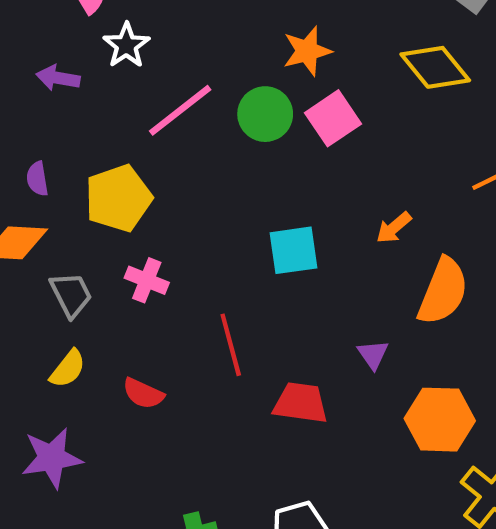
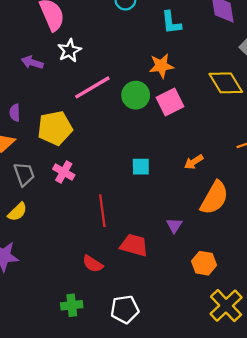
cyan square: (293, 250) -> (141, 167), size x0.7
red semicircle: (143, 393) -> (93, 264), moved
orange hexagon: (440, 420) -> (204, 263), size x0.7

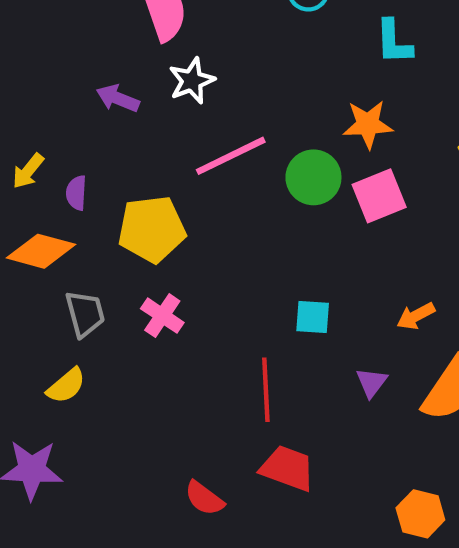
red line: (102, 211) -> (266, 390), moved
purple triangle: (174, 225) -> (372, 382), moved

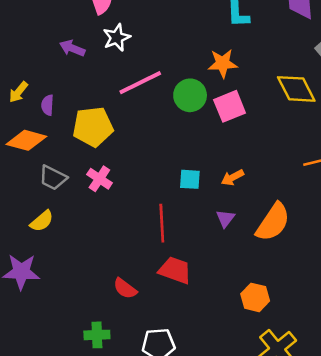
gray trapezoid: (85, 314) -> (53, 178), turned 132
orange arrow: (416, 316) -> (233, 177), moved

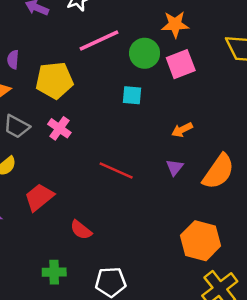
cyan square: (190, 179) -> (132, 95), moved
red line: (162, 223) -> (116, 170), turned -64
red trapezoid: (175, 270) -> (39, 197), moved, turned -60
orange hexagon: (255, 297) -> (201, 241), size x1.5

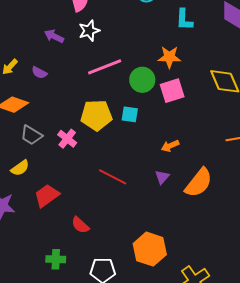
purple semicircle: (13, 60) -> (39, 73), moved, turned -70
yellow pentagon: (54, 80) -> (96, 115), moved
orange hexagon: (201, 241) -> (150, 249), moved

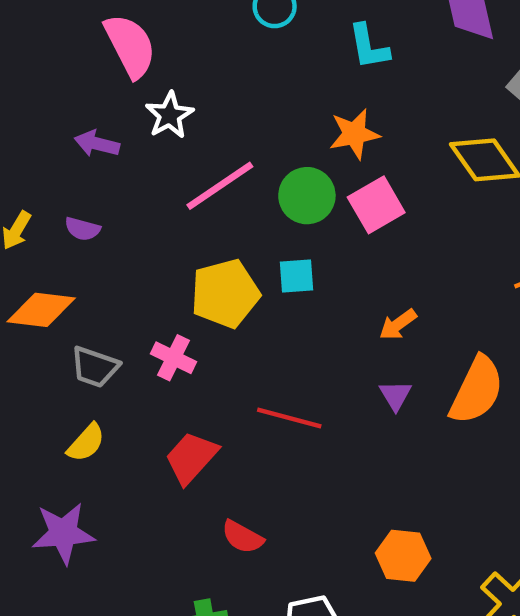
red trapezoid: (47, 196) -> (191, 458), moved
orange hexagon: (150, 249) -> (403, 556), size x0.7

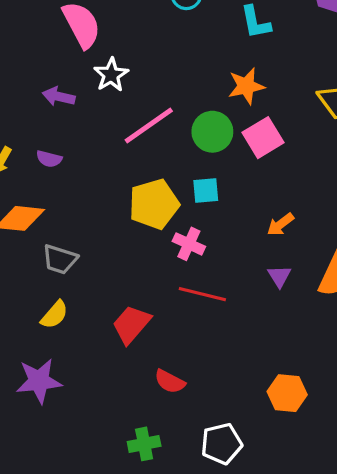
pink cross: (173, 358) -> (189, 244), moved

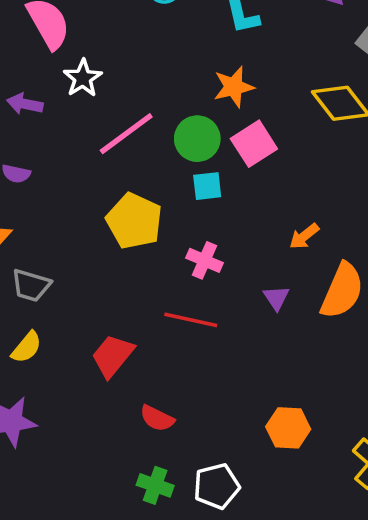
cyan square: (206, 190) -> (207, 186), moved
yellow pentagon: (154, 204) -> (134, 221), turned -30
orange arrow: (280, 224) -> (304, 236), moved
pink cross: (189, 244) -> (204, 260), moved
green cross: (144, 444) -> (155, 485), moved, turned 32

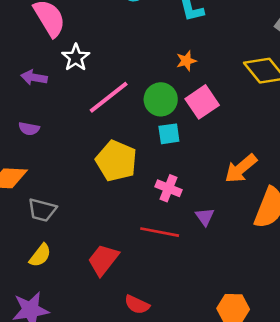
orange star: (234, 87) -> (186, 61), size x0.7
orange arrow: (304, 236) -> (241, 169), size x1.5
purple triangle: (276, 298) -> (205, 217), moved

